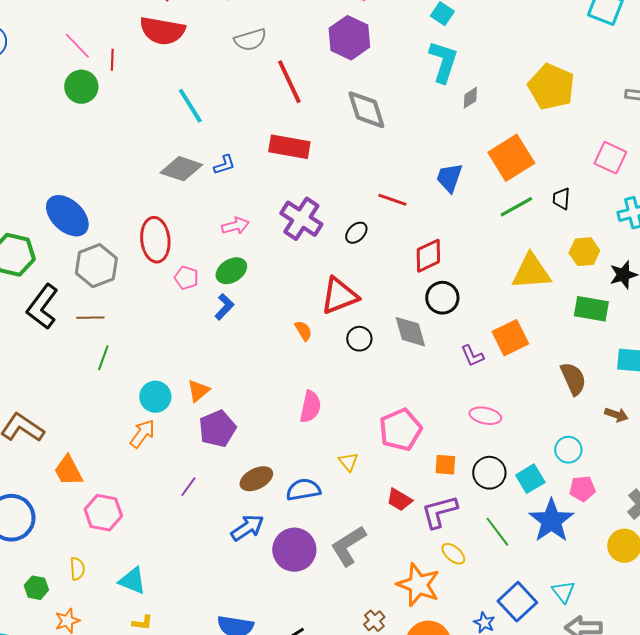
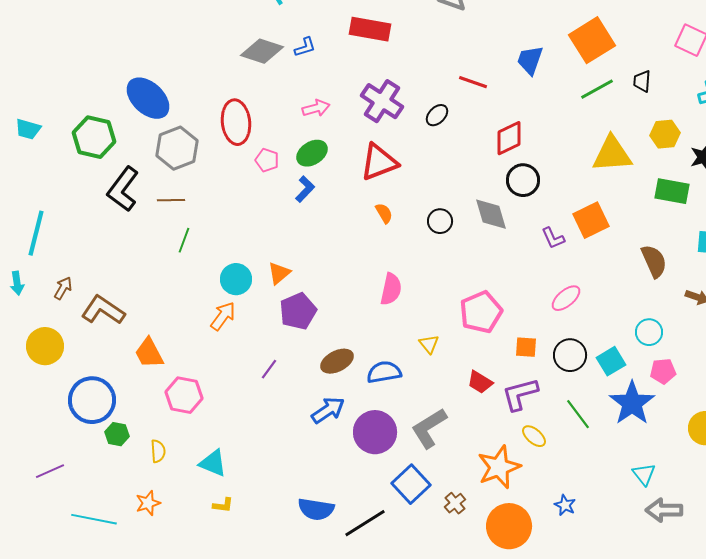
red triangle: (339, 296) -> (379, 162), moved
pink ellipse: (485, 416) -> (566, 298), turned -52
orange star: (418, 585) -> (499, 467), turned 30
green hexagon: (36, 588) -> (117, 434), moved
blue square: (517, 602) -> (411, 484), moved

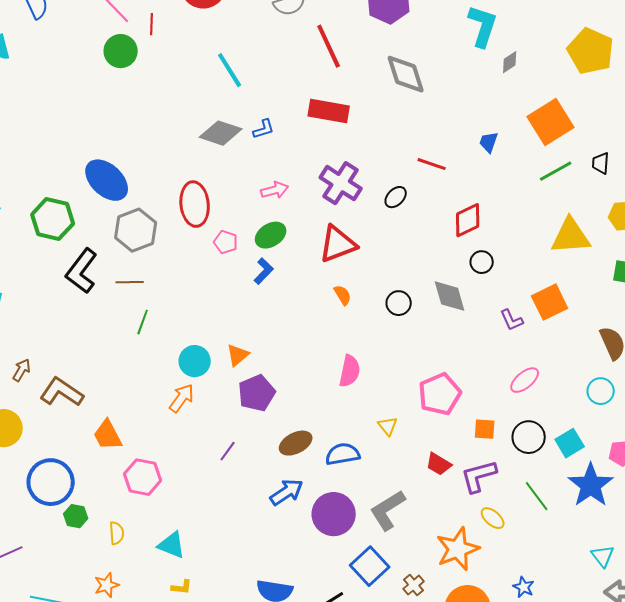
blue trapezoid: (530, 60) -> (489, 142), size x0.7
black circle: (523, 180) -> (482, 262), size x0.7
cyan circle: (649, 332) -> (601, 391), moved

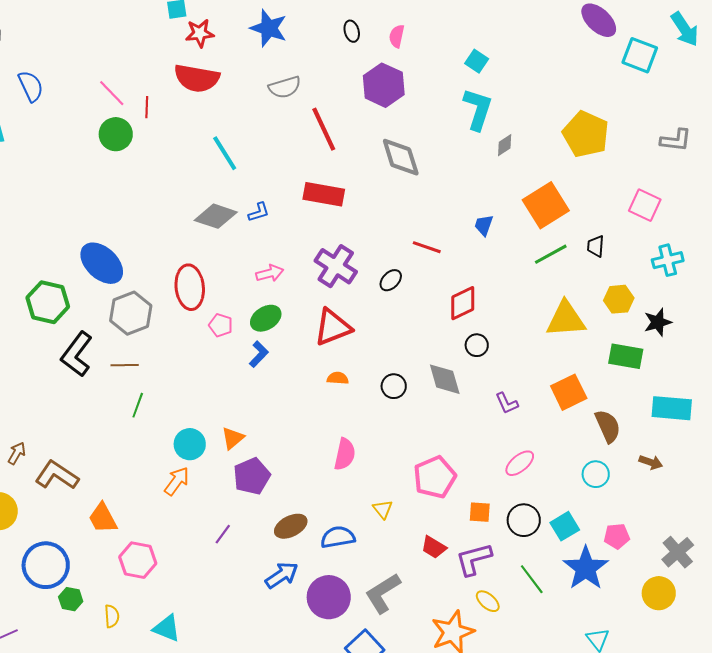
orange semicircle: (343, 295) -> (338, 378), turned -55
orange square: (550, 302) -> (569, 392), moved

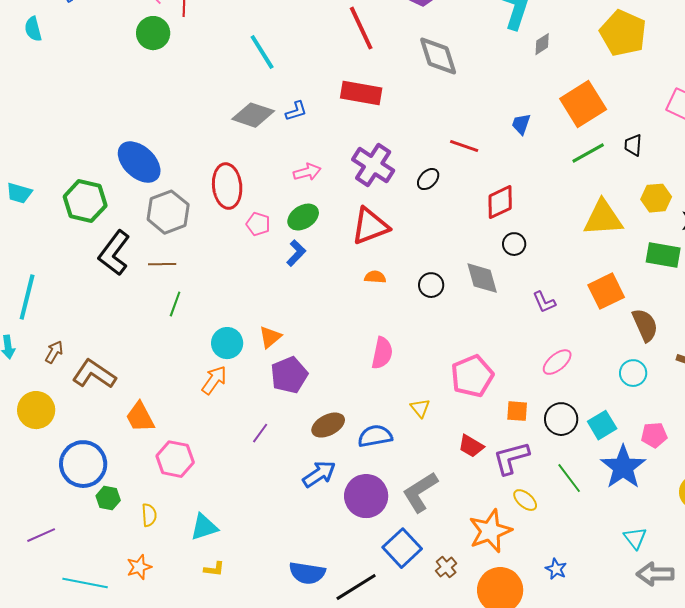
cyan triangle: (167, 628) -> (204, 527), turned -40

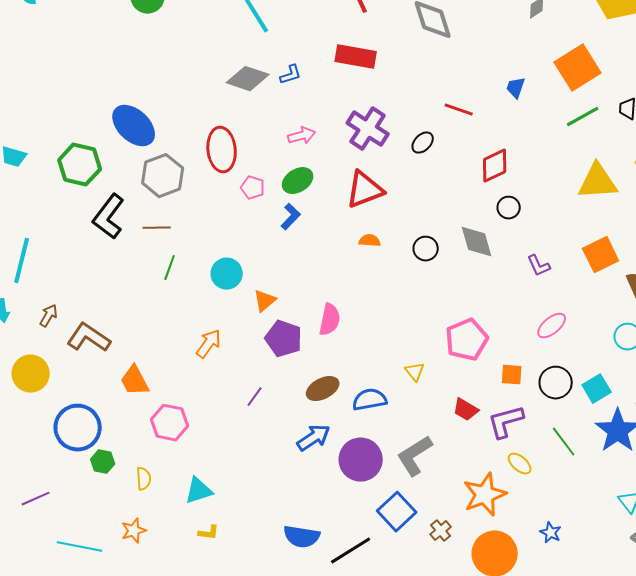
cyan circle: (227, 343) -> (227, 274), moved
pink semicircle: (382, 353) -> (330, 320), moved
purple pentagon: (289, 375) -> (284, 339), turned -30

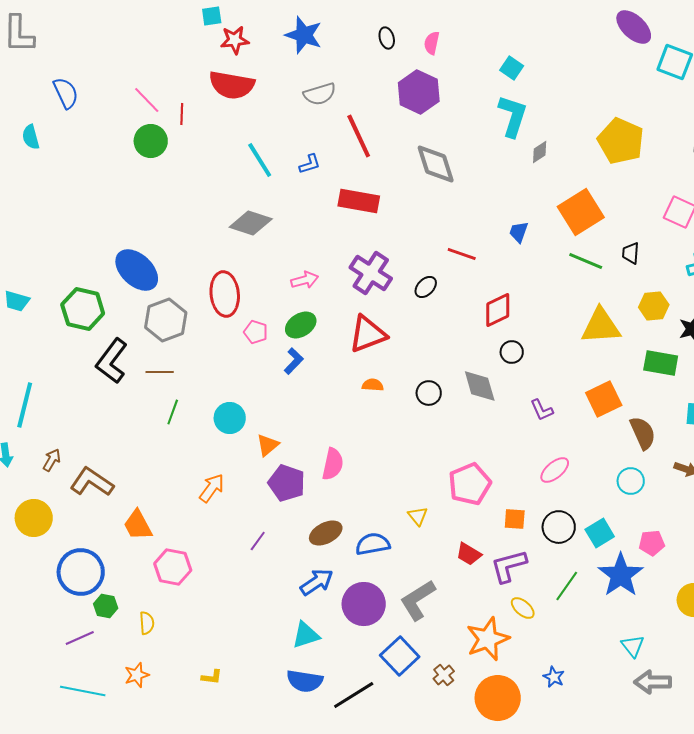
blue L-shape: (291, 75) -> (310, 164), moved
green line: (583, 117) -> (586, 261), turned 52
green line: (564, 442) -> (567, 586), turned 72
cyan triangle: (199, 491) -> (306, 635), moved
purple line: (36, 499) -> (80, 638), moved

